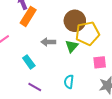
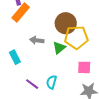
purple line: (35, 87) -> (32, 84), moved

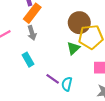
gray arrow: (37, 40) -> (32, 33), moved, turned -112
purple line: (32, 84) -> (53, 79), moved

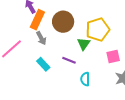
brown circle: (79, 23) -> (63, 22), moved
purple line: (53, 79) -> (69, 60), moved

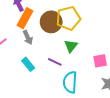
yellow pentagon: (98, 29) -> (68, 18), moved
cyan semicircle: (85, 79) -> (70, 82), size x1.5

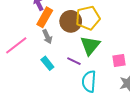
green triangle: (71, 46) -> (90, 45), size x1.5

